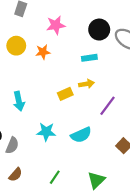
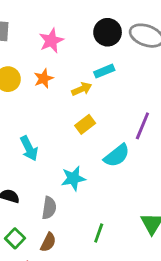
yellow arrow: (87, 84) -> (82, 89), moved
cyan semicircle: (81, 135) -> (117, 156), moved
gray semicircle: (12, 145) -> (49, 208), moved

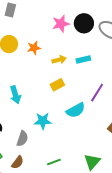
pink star: (51, 41) -> (61, 24), moved
cyan rectangle: (104, 71) -> (83, 59), moved
green line: (99, 233) -> (54, 162), turned 40

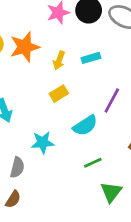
orange star: (34, 48) -> (25, 47), size x1.6
yellow arrow: (59, 60) -> (59, 60), turned 128
green line: (54, 162) -> (93, 163), moved

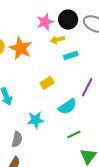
orange star: (25, 47) -> (21, 48), turned -30
yellow arrow: (59, 60) -> (57, 40), moved, turned 56

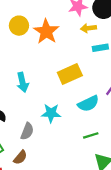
yellow rectangle: (47, 83) -> (70, 74), size x1.5

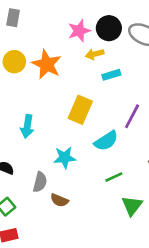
yellow rectangle: (70, 74) -> (80, 110), turned -35
cyan arrow: (23, 82) -> (27, 126), turned 30
brown semicircle: (20, 157) -> (59, 200), moved, turned 80

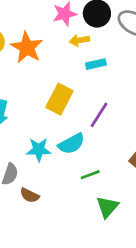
purple line: (132, 116) -> (99, 115), moved
cyan semicircle: (106, 141) -> (71, 144), moved

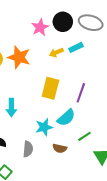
yellow arrow: (79, 40) -> (56, 53), moved
cyan rectangle: (96, 64) -> (76, 47), moved
brown semicircle: (30, 195) -> (60, 148), moved

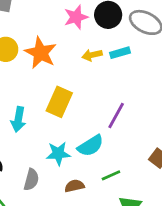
yellow rectangle: (50, 88) -> (59, 102), moved
brown semicircle: (60, 148) -> (74, 186), turned 144

